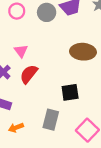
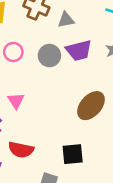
brown ellipse: (83, 52) -> (91, 106), turned -55
red semicircle: (29, 74) -> (21, 150), moved, turned -120

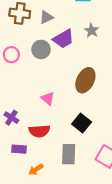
pink triangle: (16, 101) -> (48, 98), moved
black square: (73, 154) -> (82, 123), turned -30

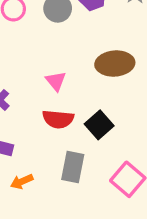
brown ellipse: (85, 80) -> (115, 64), turned 50
red semicircle: (39, 131) -> (58, 119), moved

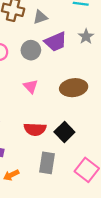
pink triangle: (56, 81) -> (31, 86), moved

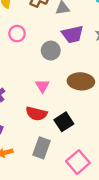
gray circle: (31, 50) -> (51, 51), moved
pink triangle: (31, 86) -> (42, 86), moved

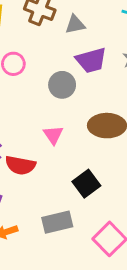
red semicircle: (36, 114) -> (20, 165), moved
gray rectangle: (42, 148) -> (57, 222), turned 60

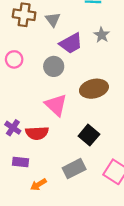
gray triangle: (75, 24) -> (53, 20), turned -42
pink triangle: (53, 135) -> (56, 105), size x1.5

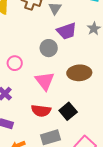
pink circle: (14, 59) -> (15, 63), moved
red semicircle: (37, 133) -> (41, 111), moved

